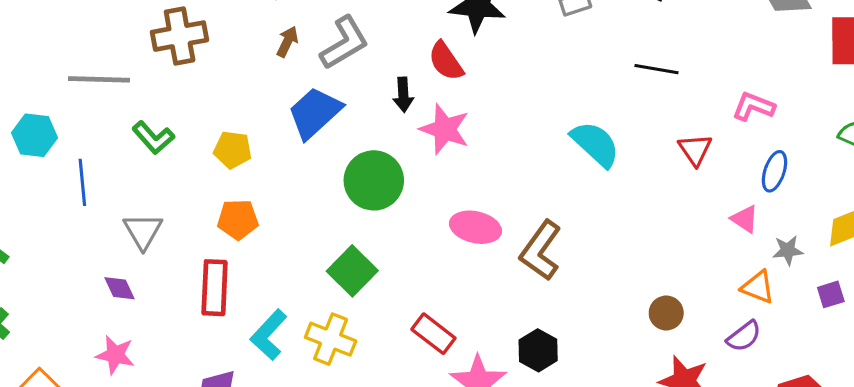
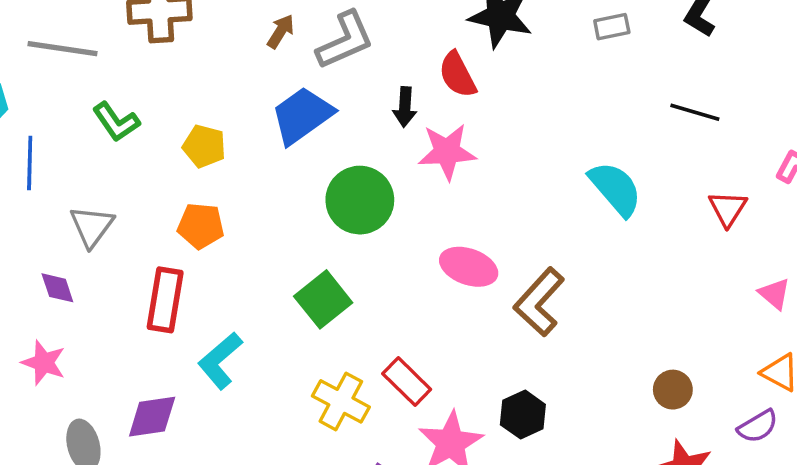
pink star: (445, 129) -> (447, 152), turned -30
yellow cross: (331, 339) -> (341, 401), moved

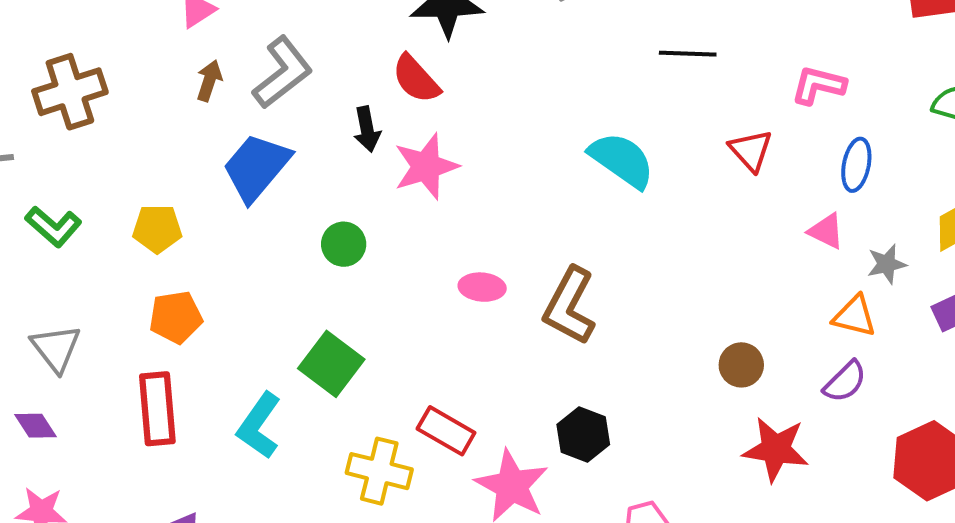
green circle: (360, 200) -> (344, 244), size x0.6
pink ellipse: (469, 267) -> (482, 287), size x0.7
cyan L-shape: (220, 361) -> (259, 426), moved

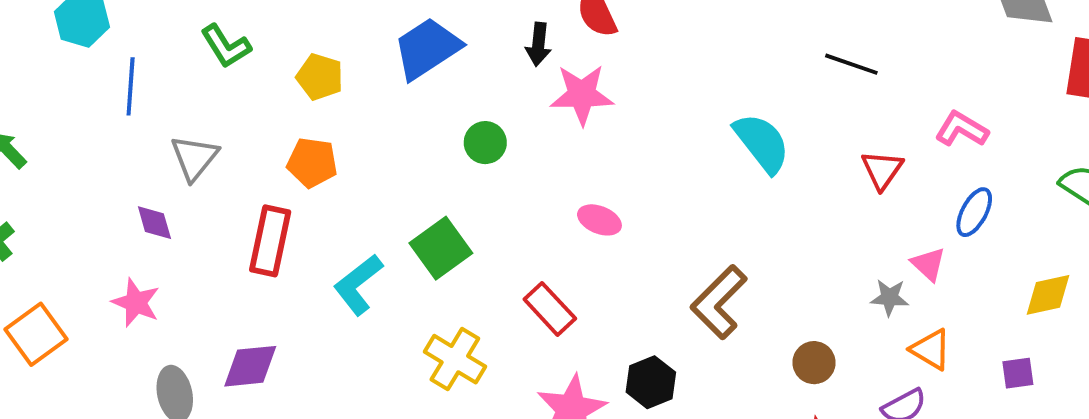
gray star: (887, 264) -> (890, 298), moved
brown L-shape: (570, 306) -> (719, 302), moved
red rectangle: (446, 431) -> (550, 309), moved

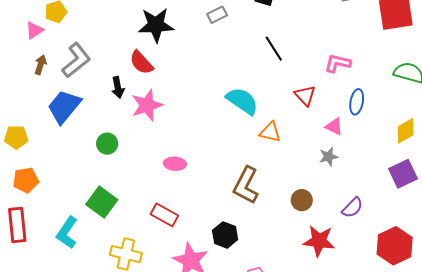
black line: (851, 64) -> (274, 49), turned 56
pink triangle: (928, 264) -> (334, 126), moved
orange triangle: (931, 349) -> (270, 132), moved
purple square: (1018, 373) -> (403, 174), size x1.6

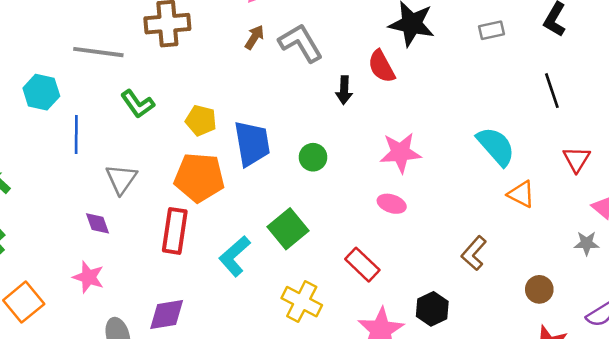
gray L-shape: (76, 60) -> (301, 43), turned -96
pink star: (147, 105) -> (400, 153), moved
blue trapezoid: (64, 107) -> (252, 144), moved, turned 117
orange pentagon: (26, 180) -> (199, 177), size x1.5
brown L-shape: (246, 185) -> (474, 253), size x0.7

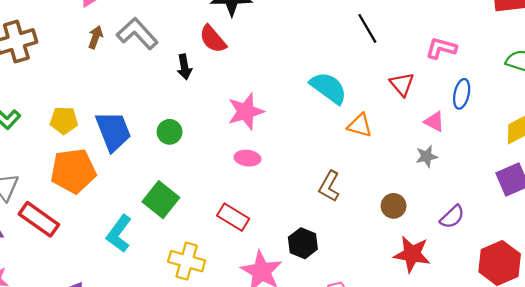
red rectangle: (175, 231) -> (39, 219), moved, turned -51

